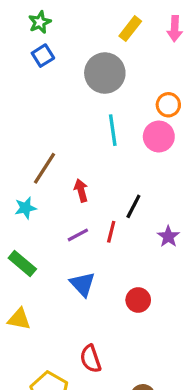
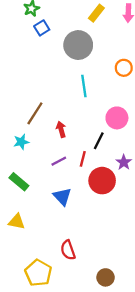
blue square: (43, 56) -> (42, 28), moved
pink circle: (159, 137) -> (117, 118), moved
red circle: (138, 300) -> (102, 181), moved, size x1.5

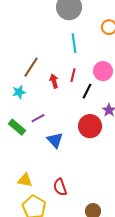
red line: (83, 159) -> (73, 75), moved
purple line: (59, 161) -> (38, 118), moved
yellow triangle: (17, 222) -> (25, 180), moved

